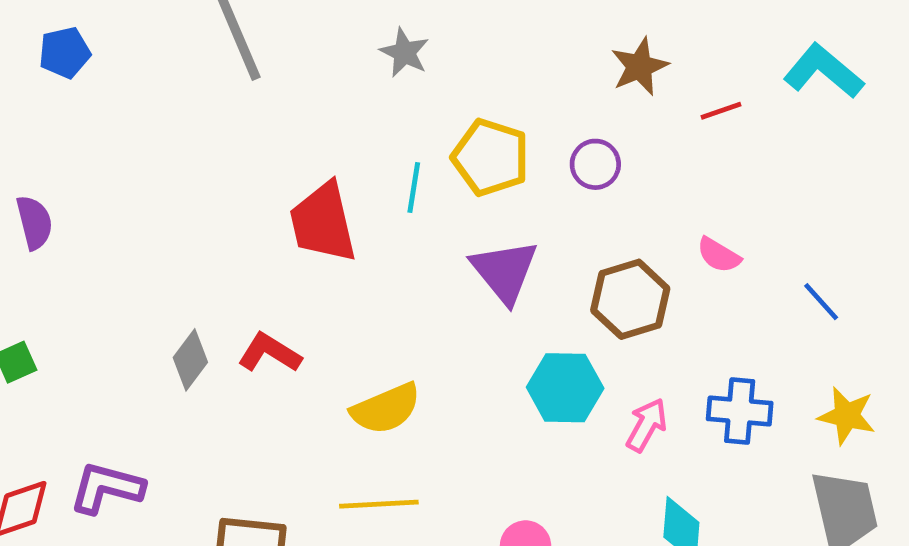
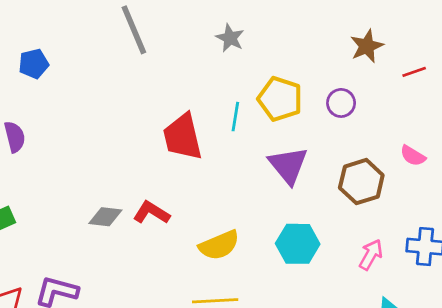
blue pentagon: (65, 53) -> (34, 64), moved
gray diamond: (190, 360) -> (105, 217), turned 60
cyan hexagon: (565, 388) -> (298, 244), moved

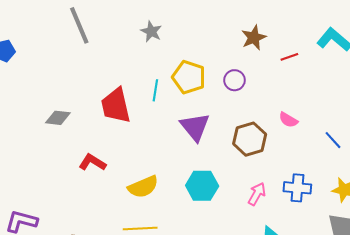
gray diamond: (105, 217) -> (58, 118), moved

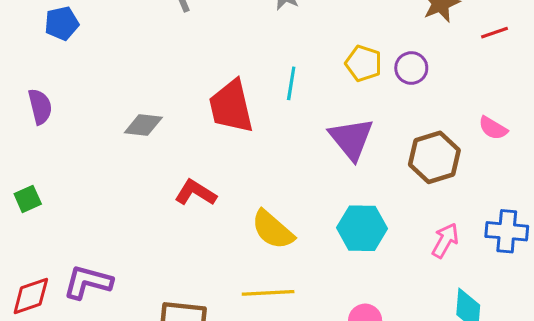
yellow pentagon: (189, 77) -> (364, 63), moved, size x0.7
yellow semicircle: (143, 187) -> (273, 230), turned 64

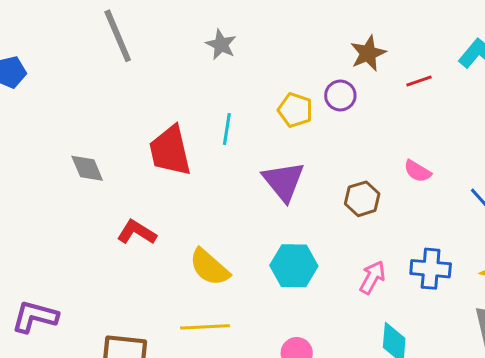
purple circle: (411, 68) -> (340, 96), moved
gray diamond: (143, 125) -> (87, 168), turned 60
brown hexagon: (434, 157) -> (362, 199), size x0.7

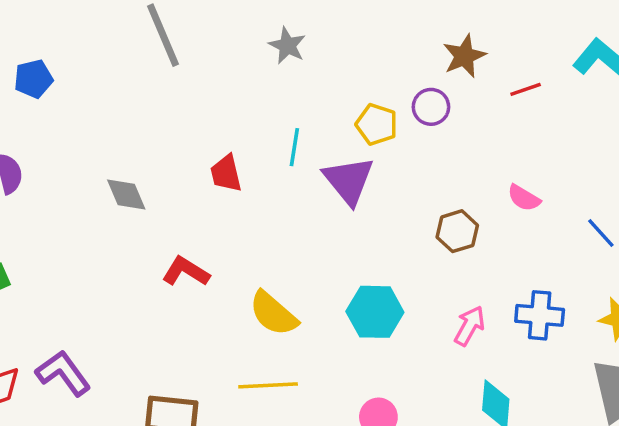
red trapezoid: (170, 151) -> (226, 173), size x0.6
purple triangle: (284, 181) -> (349, 180), moved
purple L-shape: (35, 317) -> (63, 373), turned 39

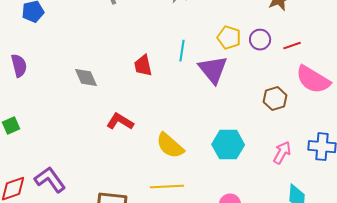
red line: (526, 89) -> (292, 46), moved
purple circle: (431, 107) -> (260, 40), moved
pink semicircle: (524, 198) -> (313, 80), size x1.8

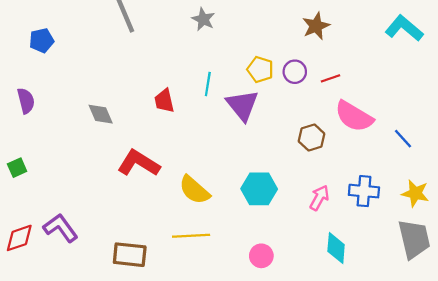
red L-shape: (120, 122) -> (139, 163), size x1.4

